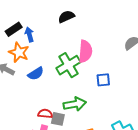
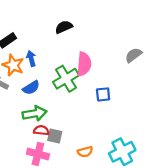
blue arrow: (29, 35) -> (31, 58), moved
green arrow: (75, 104) -> (35, 114), moved

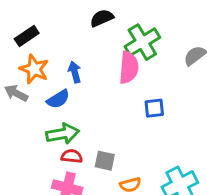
blue arrow: (31, 58) -> (75, 72), moved
green cross: (66, 79) -> (142, 42), moved
gray square: (55, 136) -> (105, 161), moved

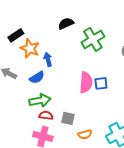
pink semicircle: (129, 68) -> (86, 82), moved
orange star: (34, 69) -> (30, 48), moved

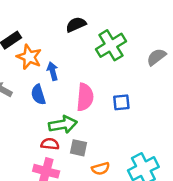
blue semicircle: (37, 77) -> (38, 95), turned 105
pink semicircle: (86, 82) -> (85, 97), moved
green arrow: (40, 100) -> (63, 124), moved

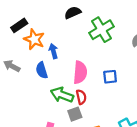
green arrow: (63, 124) -> (62, 95), turned -150
red semicircle: (50, 144) -> (81, 97), moved, turned 72
gray square: (79, 148) -> (75, 114), turned -32

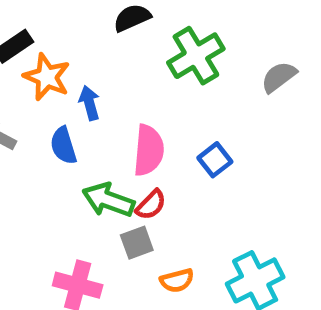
blue square: (110, 77) -> (215, 160), turned -32
red semicircle: (81, 97) -> (151, 205), turned 56

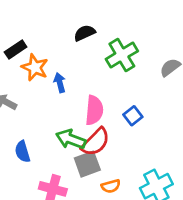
blue semicircle: (63, 146) -> (22, 152), moved
red semicircle: (151, 205) -> (96, 142), size x1.6
gray square: (137, 243) -> (87, 164), size x1.4

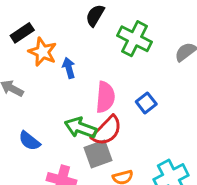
black semicircle: (85, 33) -> (95, 15), turned -35
green cross: (122, 55) -> (134, 39), turned -32
blue semicircle: (22, 152) -> (29, 141), turned -35

